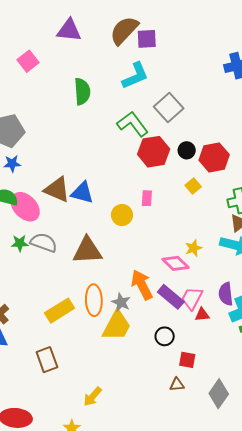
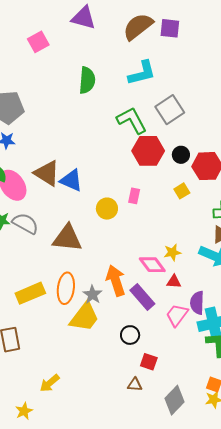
purple square: (147, 39) -> (170, 28), moved
pink trapezoid: (192, 298) -> (177, 315), moved
red triangle: (202, 315) -> (174, 282), moved

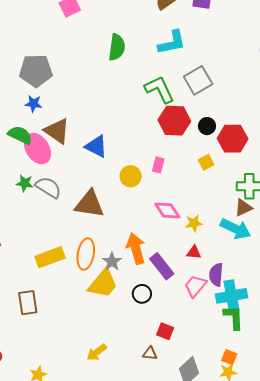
brown triangle: (47, 173) -> (57, 131), moved
pink diamond: (152, 265) -> (167, 210), moved
black circle: (130, 335) -> (142, 294), moved
yellow arrow: (50, 383) -> (97, 352), moved

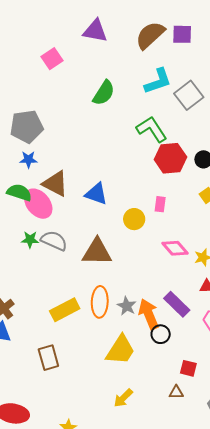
green semicircle: (117, 47) -> (104, 93), turned 32
gray square: (198, 80) -> (189, 95), moved
orange arrow: (136, 249) -> (149, 314), moved
yellow trapezoid: (103, 284) -> (120, 350), moved

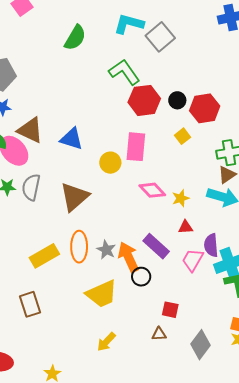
cyan L-shape: (158, 81) -> (129, 24), turned -144
pink rectangle: (160, 204) -> (136, 147), size x1.8
gray semicircle: (54, 241) -> (31, 187), turned -100
brown triangle: (97, 252) -> (74, 197), turned -40
yellow trapezoid: (120, 350) -> (102, 294), turned 36

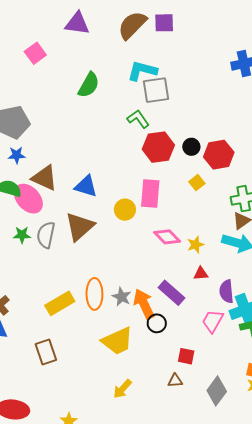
gray square: (160, 37) -> (156, 90), moved, turned 32
green L-shape: (124, 72) -> (138, 119), size x0.7
brown triangle: (74, 197) -> (80, 227), moved
pink trapezoid: (193, 260) -> (213, 321), moved

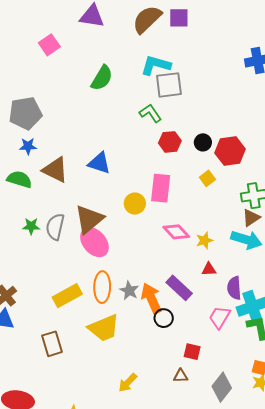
red hexagon: (158, 147) -> (170, 142), size x0.7
blue triangle: (86, 186) -> (99, 163), moved
pink ellipse: (28, 199) -> (94, 242), moved
yellow trapezoid: (117, 341) -> (104, 328), moved

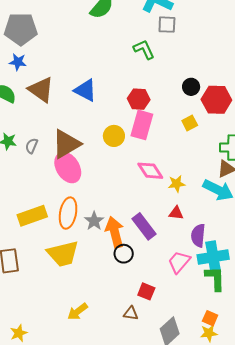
gray square: (169, 85) -> (167, 25), size x0.7
red hexagon: (170, 142) -> (139, 99), moved
gray semicircle: (55, 227) -> (32, 146), size x0.6

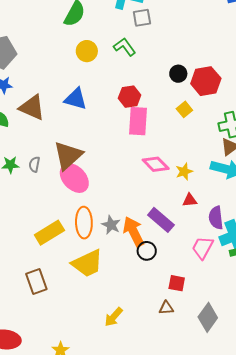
yellow circle: (114, 136) -> (87, 51), moved

